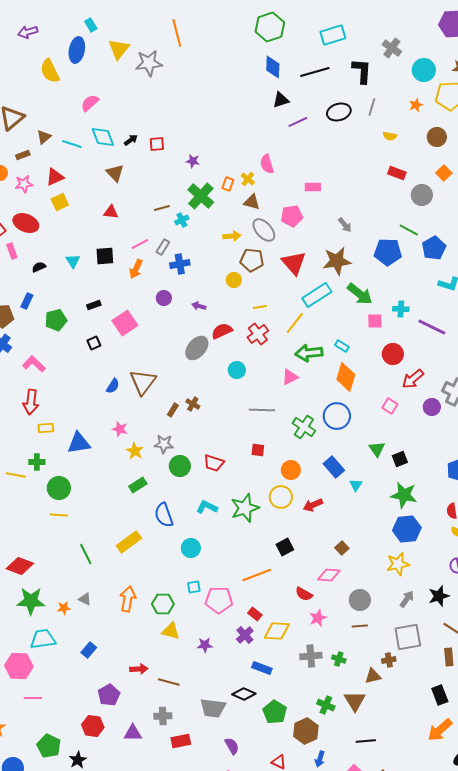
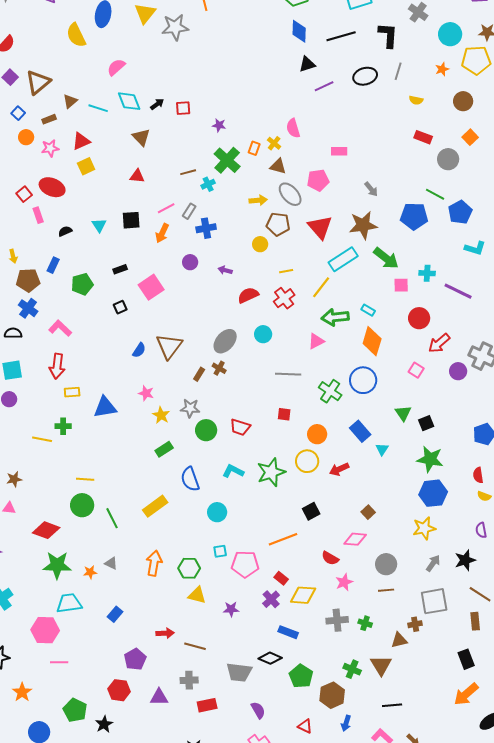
gray ellipse: (197, 348) -> (225, 341), moved
green circle: (59, 488) -> (82, 505), moved

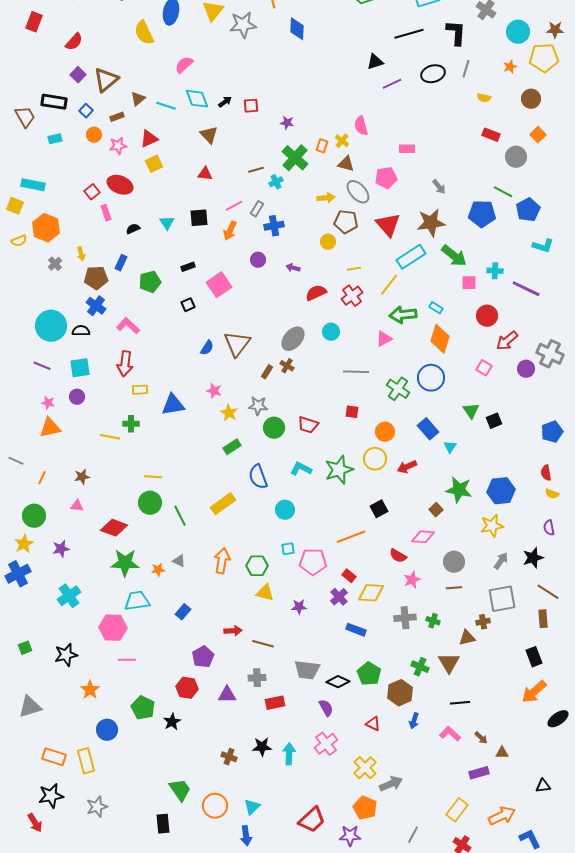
blue diamond: (299, 31) -> (297, 29), moved
green star: (430, 459) -> (459, 490), moved
black diamond: (270, 658) -> (338, 682), moved

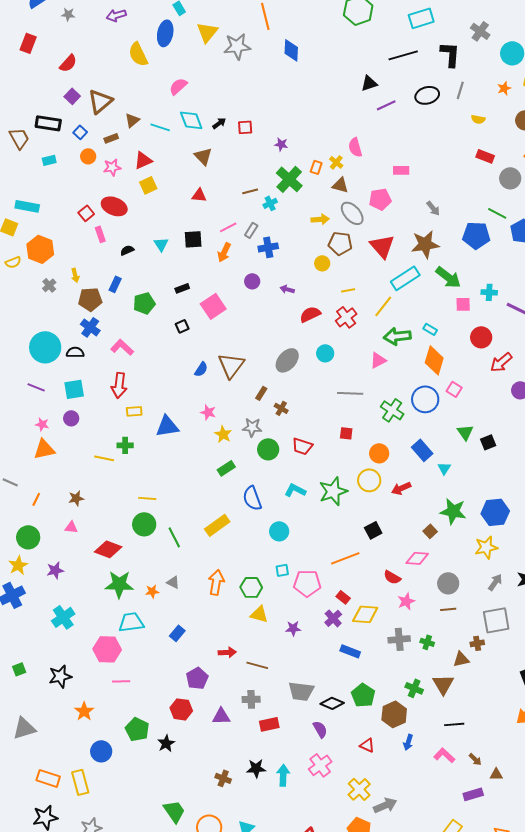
brown cross: (287, 366) -> (281, 408), moved
pink square: (484, 368) -> (454, 389), moved

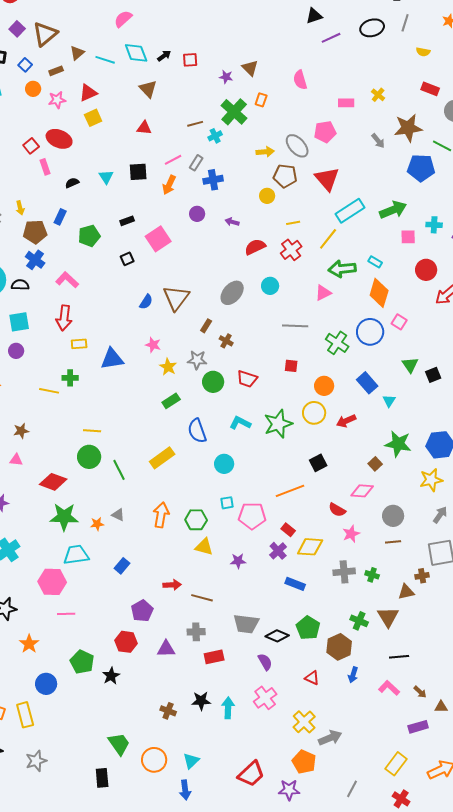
yellow cross: (336, 162) -> (378, 95), moved
brown triangle: (340, 185) -> (250, 68), moved, turned 30
brown star: (425, 244) -> (408, 128), moved
green arrow: (448, 277) -> (393, 210), turned -60

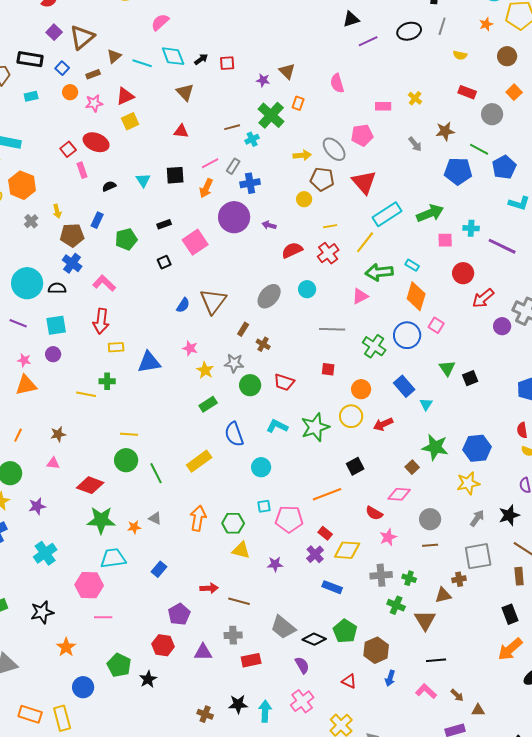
brown star: (408, 128) -> (445, 131), size x0.7
purple circle: (197, 214) -> (234, 217), size x2.0
green cross: (359, 621) -> (396, 605), moved
gray trapezoid: (246, 624) -> (283, 627), turned 32

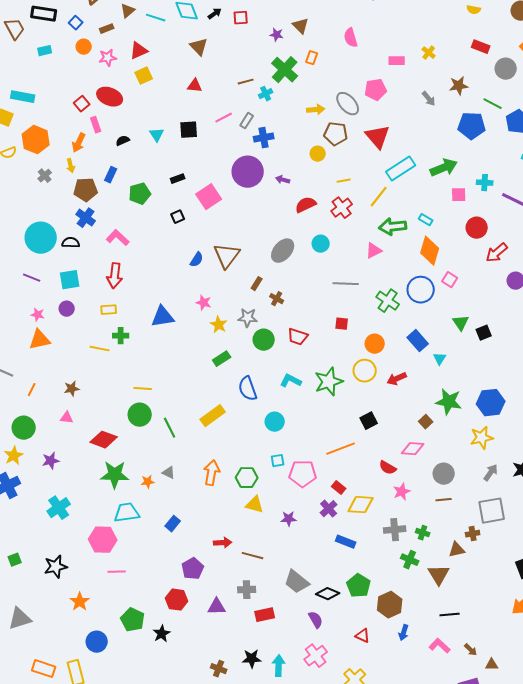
orange arrow: (206, 188) -> (79, 143), moved
yellow rectangle: (116, 347) -> (109, 310), moved

